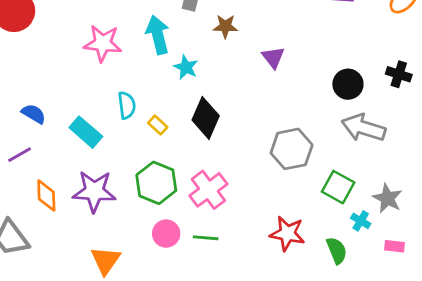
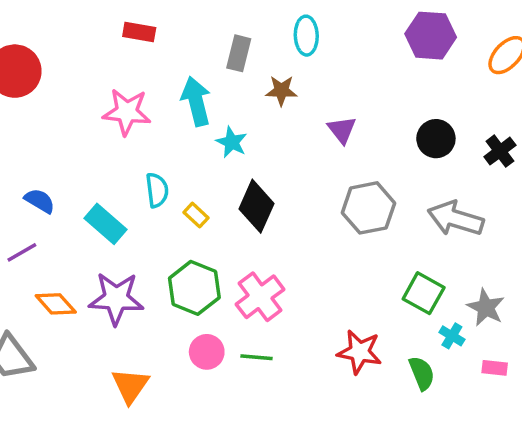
black cross: (399, 74) -> (500, 151), turned 35
black circle: (348, 84) -> (436, 139), moved
gray hexagon: (292, 149) -> (368, 208), moved
orange diamond: (46, 196) -> (56, 304), turned -40

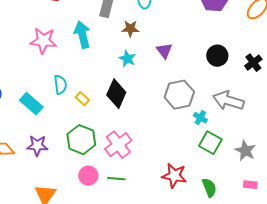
cyan star: (232, 142) -> (127, 59), moved
purple star: (116, 299) -> (37, 146), size x0.7
cyan cross: (452, 336) -> (200, 118), moved

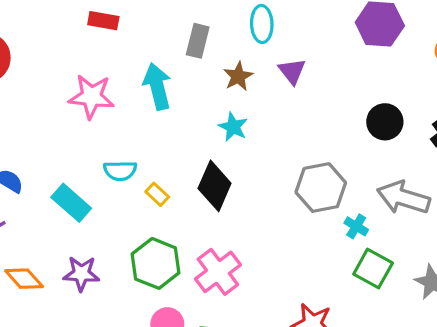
brown star: (130, 29) -> (238, 76), turned -30
purple triangle: (164, 51) -> (292, 71), moved
cyan semicircle: (60, 85) -> (120, 171), turned 96

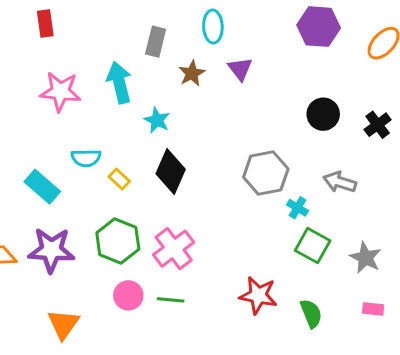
red rectangle: (103, 21) -> (45, 24), moved, turned 72
cyan star: (233, 127) -> (157, 120), moved
gray arrow: (403, 198) -> (340, 182), size x0.7
purple star: (81, 274) -> (51, 250), size x1.4

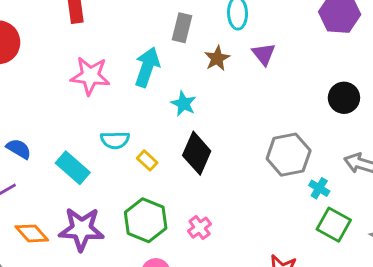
cyan arrow: (119, 82) -> (147, 67), turned 33
pink cross: (174, 249) -> (200, 228), size x0.6

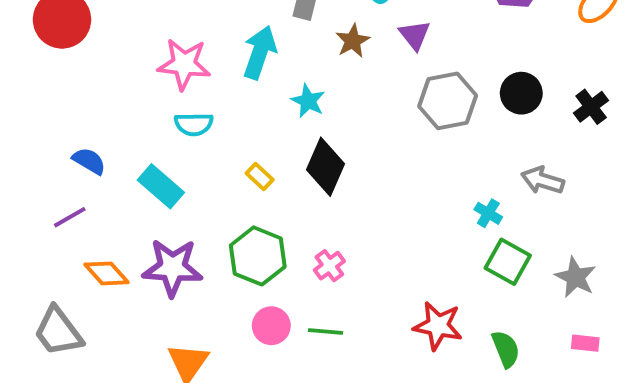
cyan semicircle: (115, 140) -> (194, 124), moved
gray hexagon: (289, 155) -> (448, 101), moved

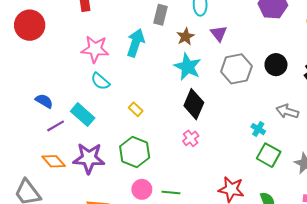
cyan star: (308, 101) -> (188, 67), moved, size x1.5
cyan semicircle: (194, 124) -> (100, 81), turned 42
black diamond: (326, 167) -> (194, 104), moved
purple line: (70, 217) -> (56, 126), moved
pink cross: (329, 266) -> (191, 138), moved

